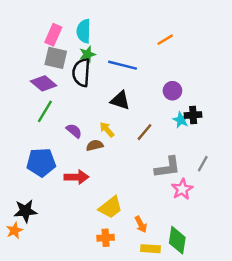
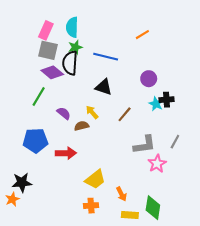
purple diamond: (44, 83) -> (52, 72), moved

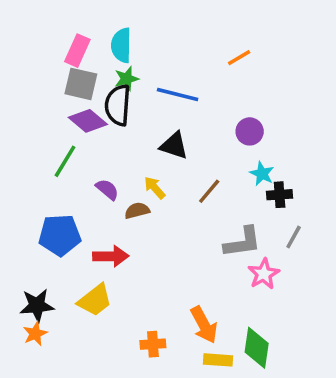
black cross: (167, 100) -> (280, 195), moved
yellow trapezoid: (95, 179) -> (95, 300), moved
orange arrow: (121, 194) -> (204, 325), size x1.5
orange star: (12, 199) -> (35, 334), moved

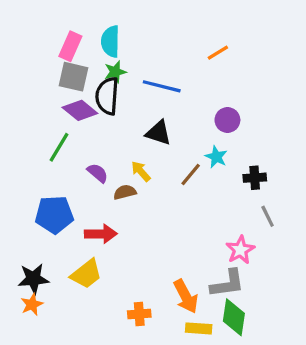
cyan star: (262, 174) -> (216, 157), moved
gray line: (294, 237) -> (268, 216), turned -55
gray L-shape: (243, 242) -> (227, 284), moved

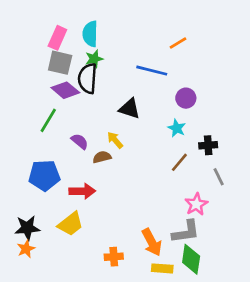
blue line: (162, 86) -> (152, 71), moved
brown line: (191, 175) -> (179, 162), moved

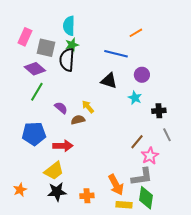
pink rectangle: (57, 38) -> (25, 37), moved
purple diamond: (65, 90) -> (35, 69), moved
black triangle: (129, 109) -> (109, 81), moved
brown line: (179, 162) -> (137, 142), moved
black star: (27, 228) -> (57, 192), moved

